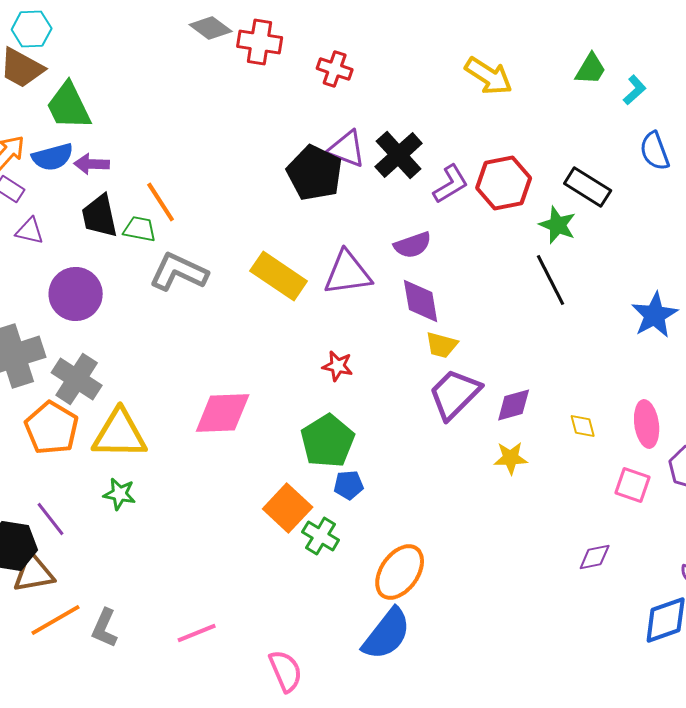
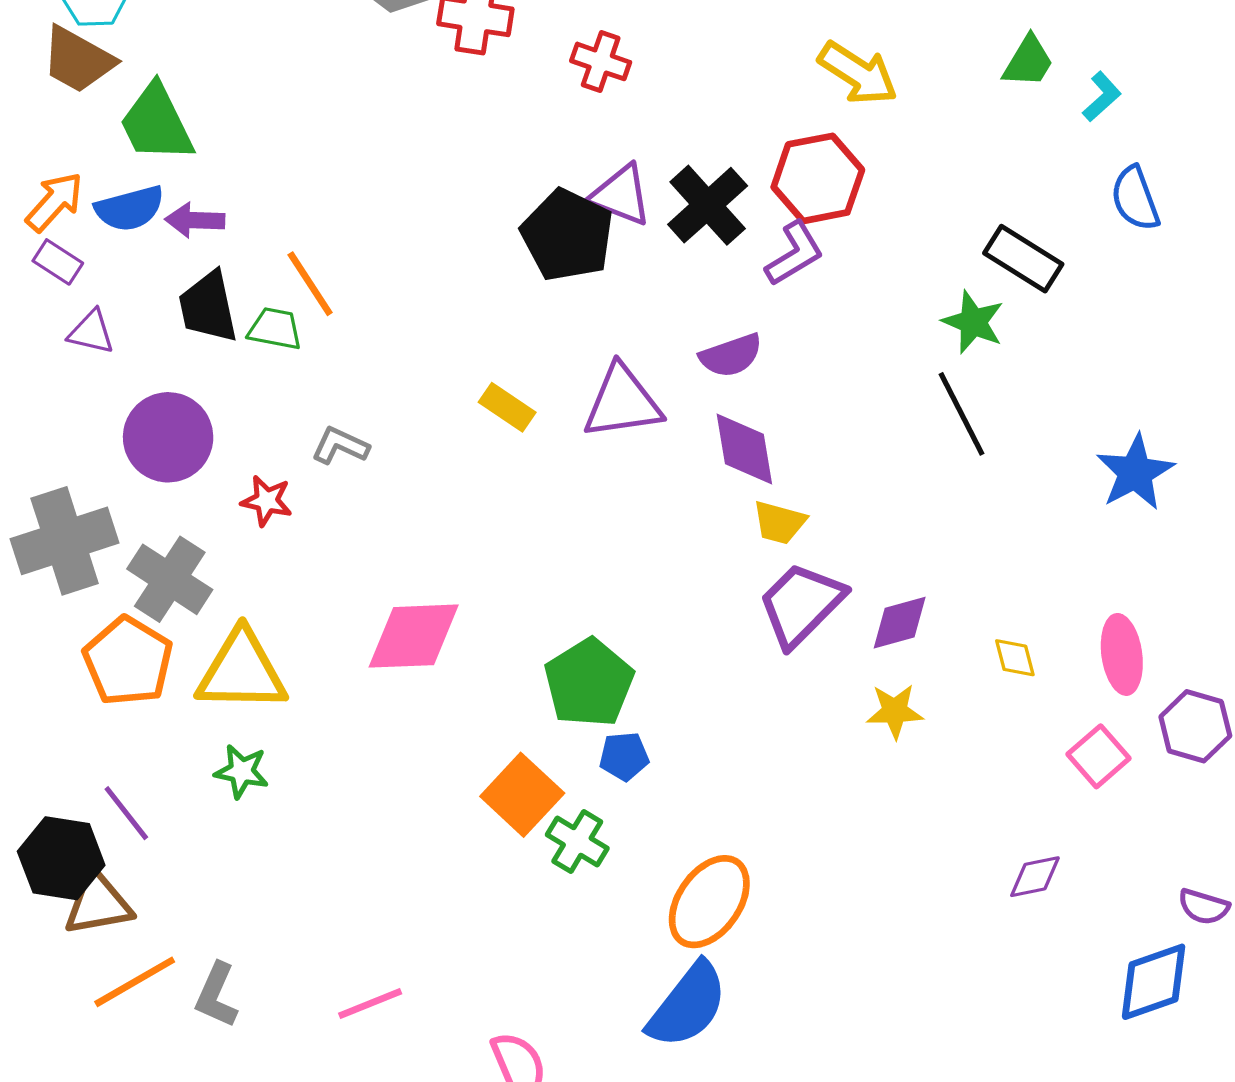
red hexagon: (504, 183) -> (818, 178), moved
gray L-shape: (179, 272) -> (340, 446), moved, size x0.6
yellow rectangle: (279, 276) -> (507, 407), size x0.6
red star: (338, 366) -> (267, 501), moved
pink square: (633, 485) -> (1098, 756), turned 30

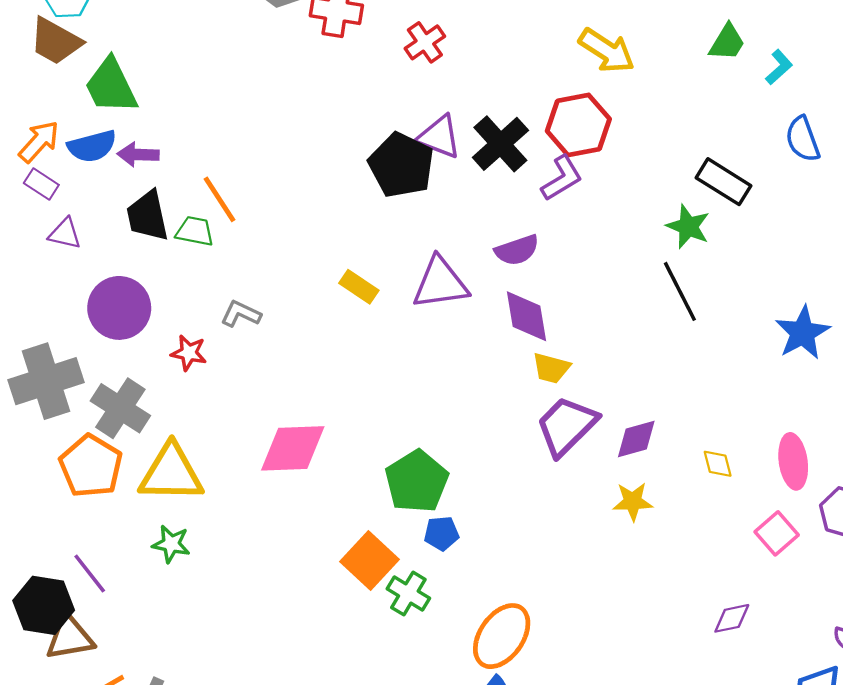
red cross: (601, 61) -> (425, 42), turned 36

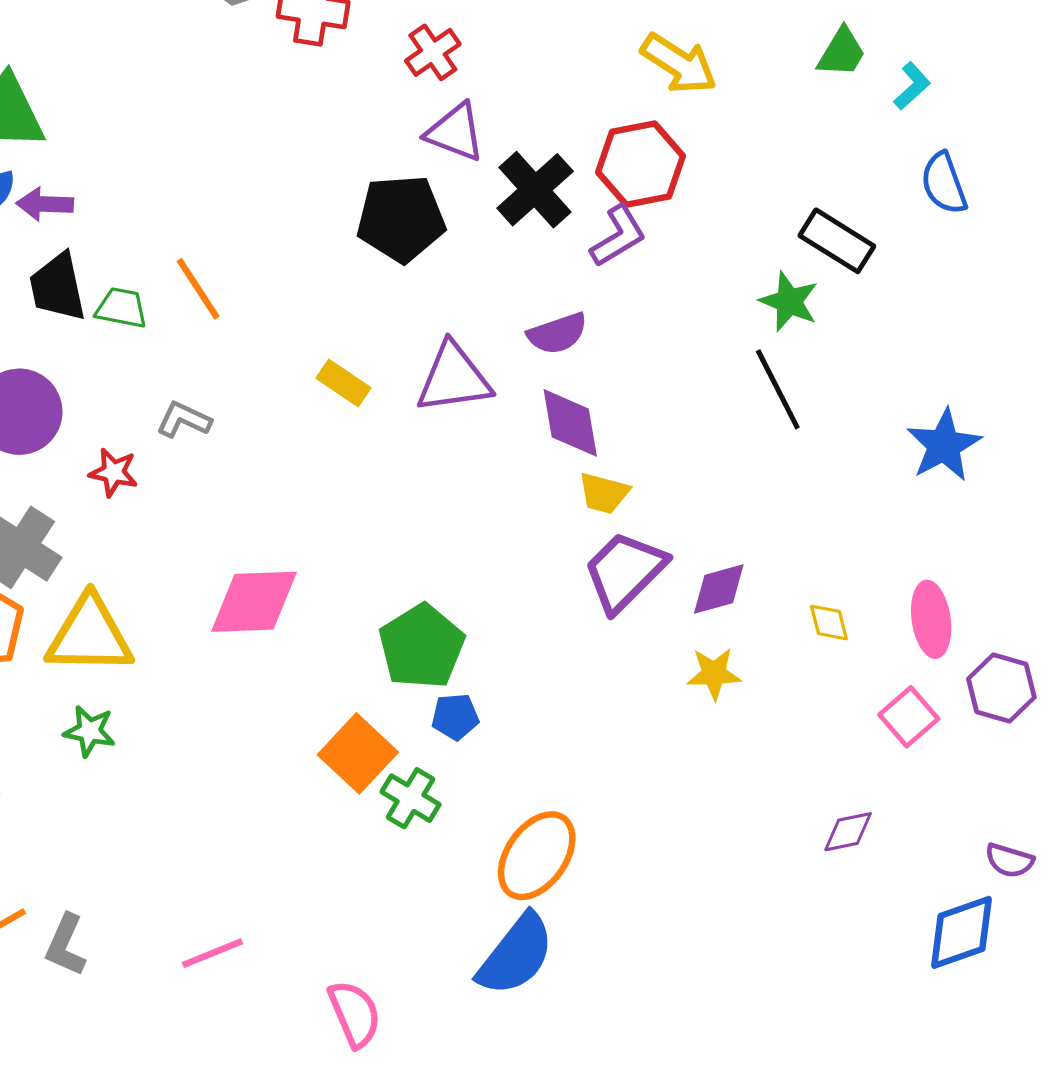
purple triangle: (439, 137) -> (455, 132), moved
black pentagon: (401, 165) -> (401, 218), turned -30
orange line: (220, 199) -> (198, 289), moved

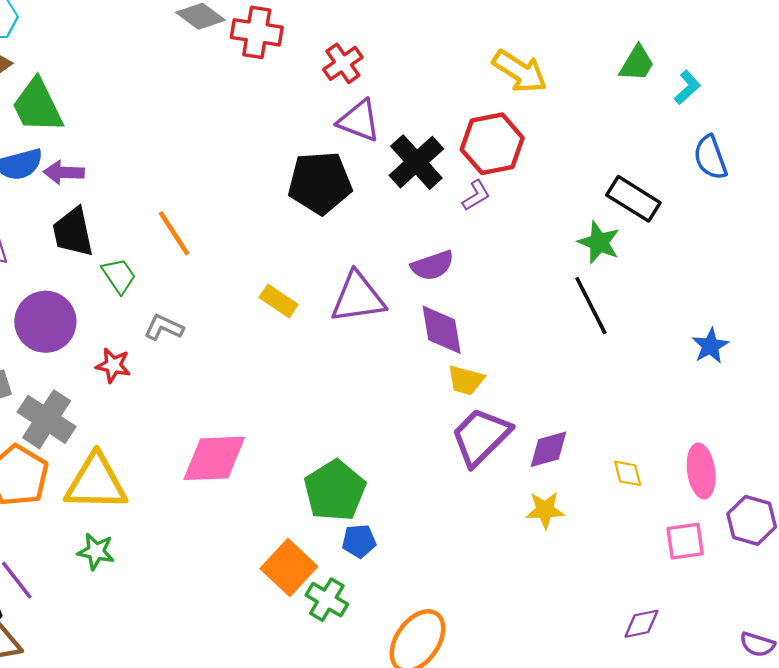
purple L-shape: (618, 236) -> (476, 195), size x0.7
green trapezoid: (121, 308) -> (119, 276), moved, turned 45
blue star: (944, 445) -> (710, 346), size x0.7
pink square: (909, 717) -> (685, 541), turned 33

